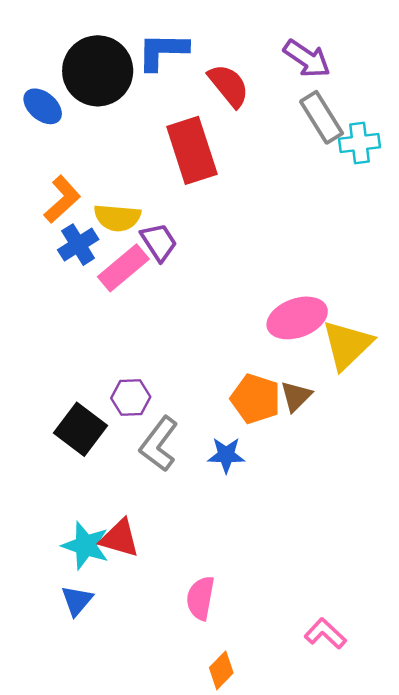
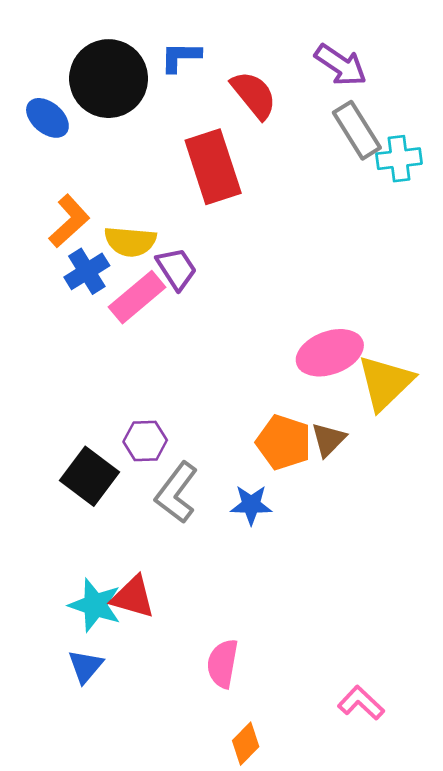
blue L-shape: (163, 51) -> (180, 57), size x0.7

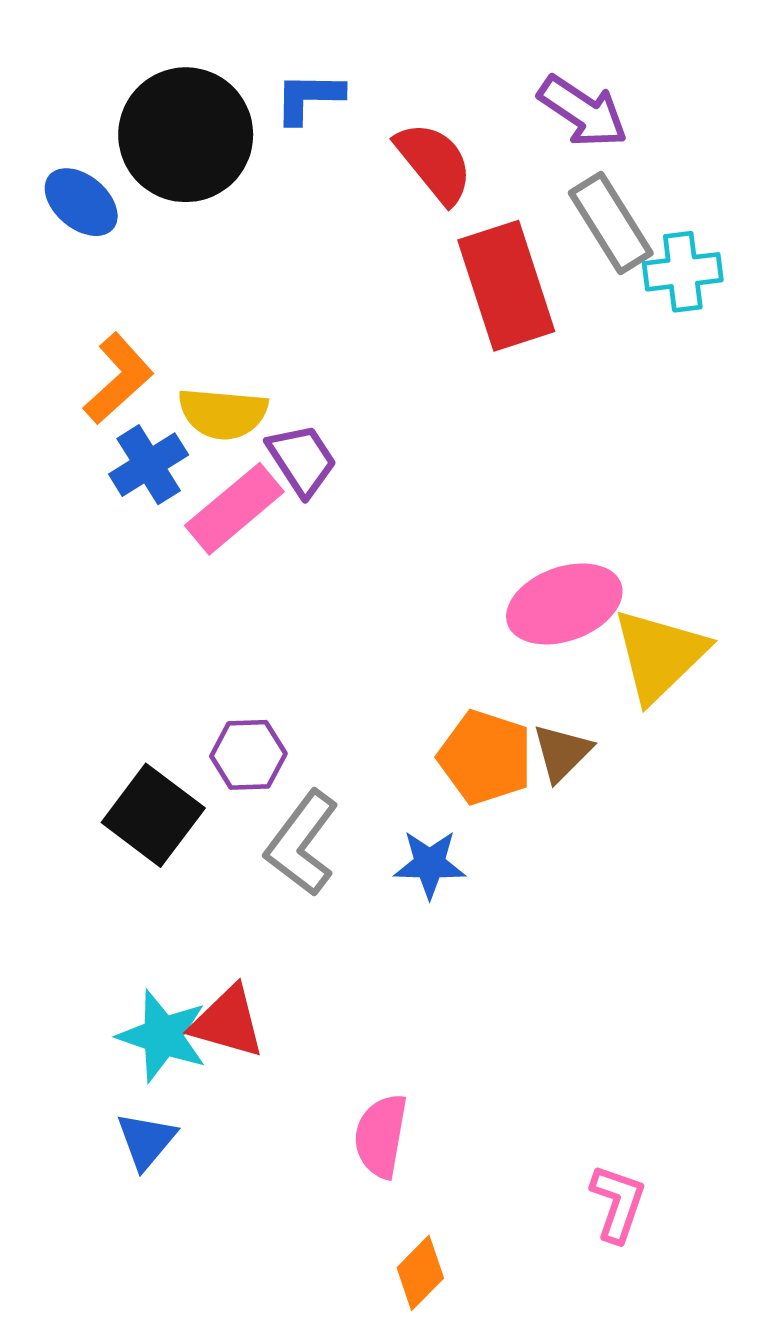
red rectangle: (213, 167) -> (506, 286), moved
pink L-shape: (361, 703) -> (618, 1203), turned 66

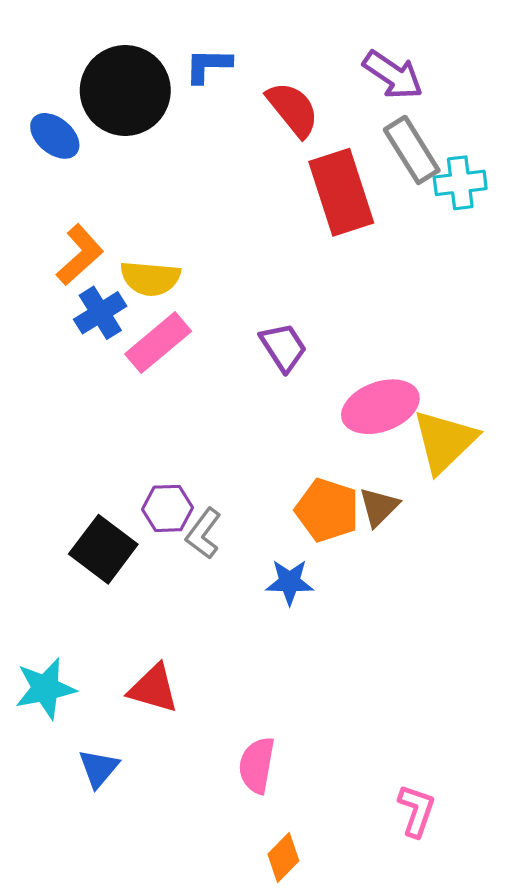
purple trapezoid: (302, 460) -> (283, 347), moved
gray L-shape: (302, 843) -> (203, 534), moved, size x0.7
cyan star: (162, 1036) -> (45, 688), moved, turned -30

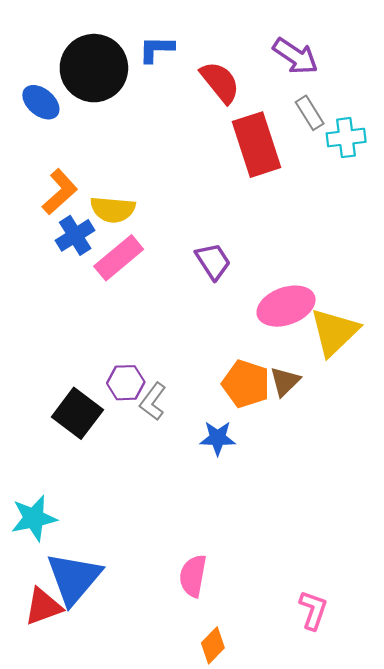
gray rectangle: (412, 150) -> (310, 113), size x0.7
red triangle: (153, 688) -> (43, 607), moved, turned -36
blue triangle: (99, 768) -> (74, 578), size x1.8

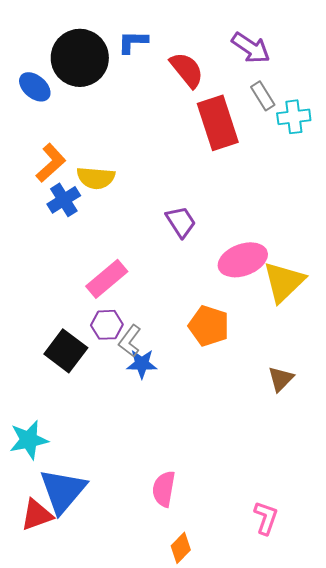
pink rectangle: (119, 258) -> (107, 279), moved
brown triangle: (285, 381) -> (281, 379), moved
blue star: (218, 438) -> (142, 364), moved

